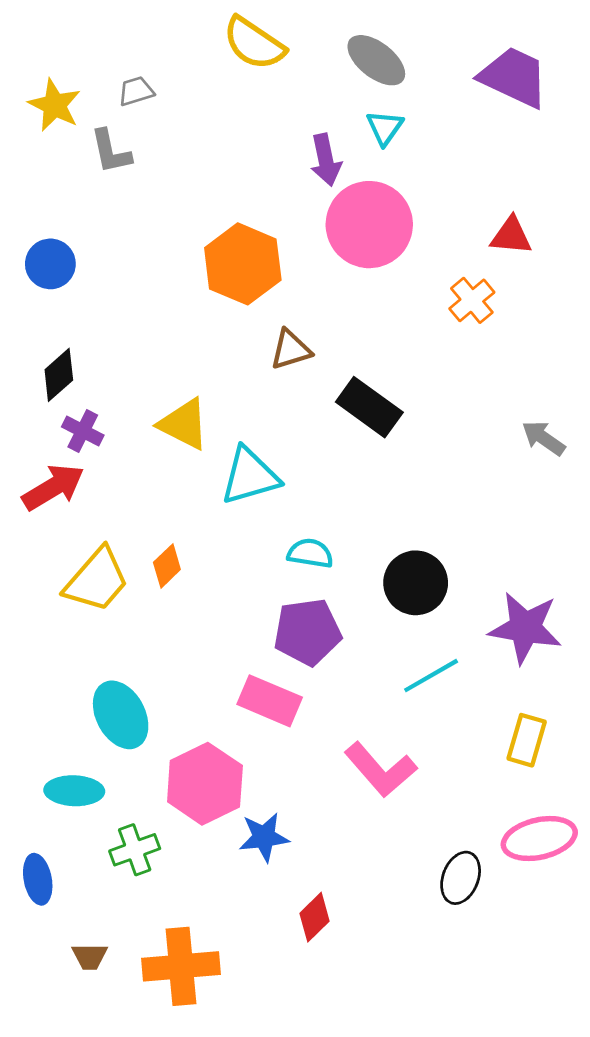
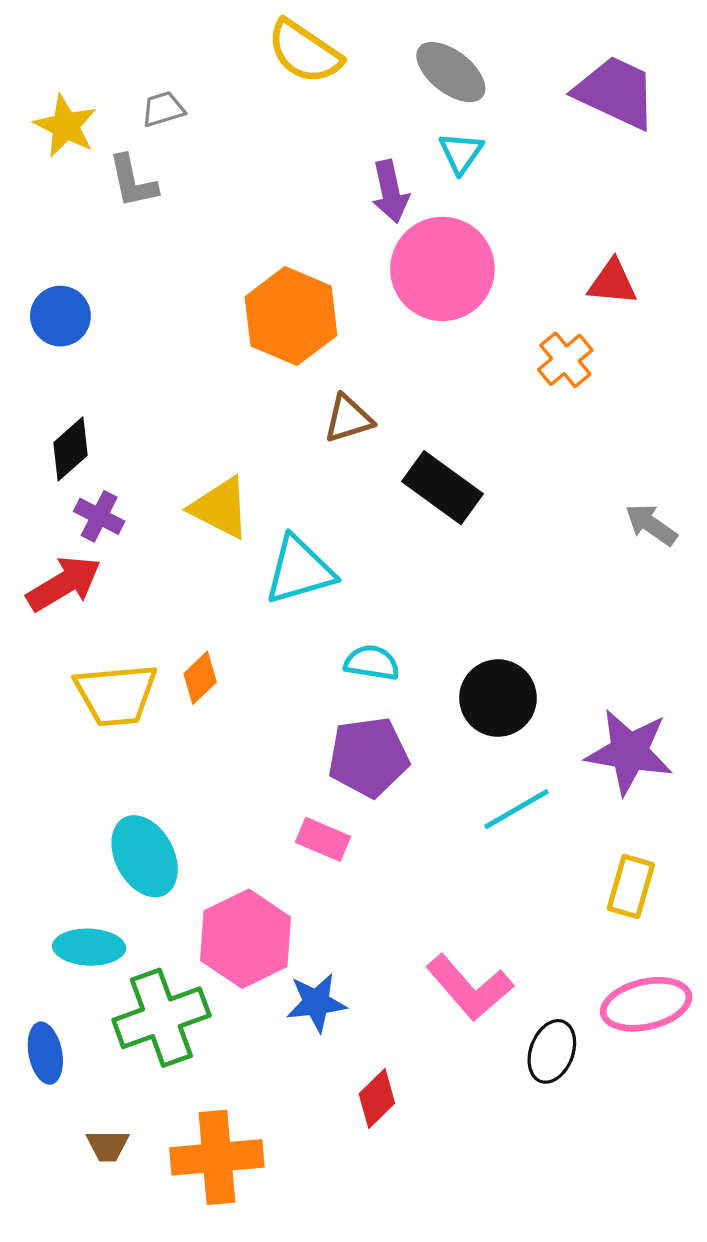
yellow trapezoid: (97, 580) -> (116, 695), turned 44
pink rectangle: (270, 701) -> (323, 839), size x0.7
pink L-shape: (381, 770) -> (469, 987), moved
green cross: (135, 850) -> (161, 1018), size x1.6

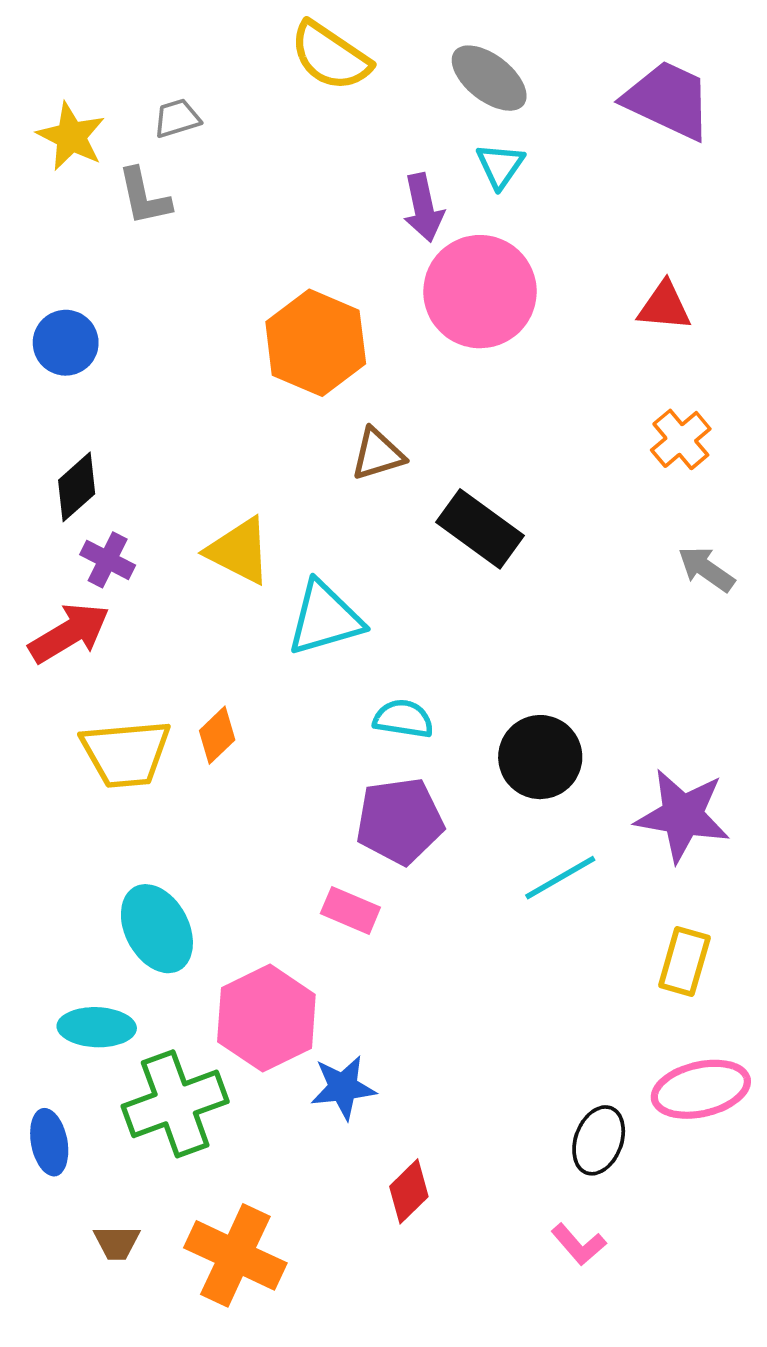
orange cross: (565, 360) -> (681, 439), moved
pink L-shape: (469, 987) -> (579, 1244), moved, size x0.6
orange cross: (217, 1157) -> (235, 1255), turned 30

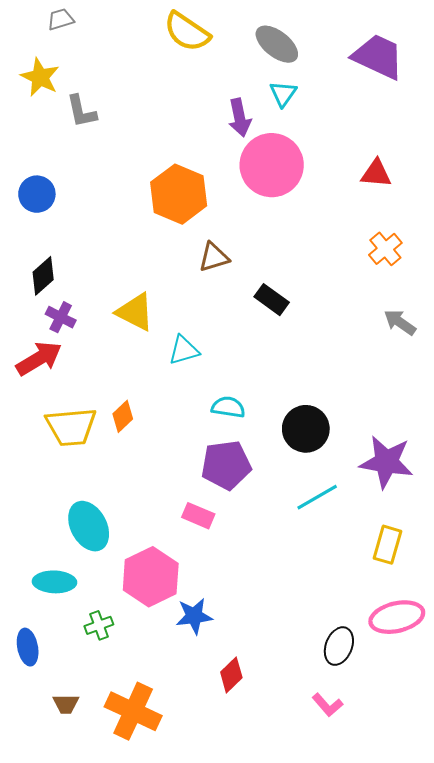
gray trapezoid: (177, 118) -> (61, 19), moved
black rectangle: (480, 529) -> (272, 300), size x0.7
cyan triangle: (325, 618) -> (184, 350), size x0.7
green cross: (175, 1104) -> (99, 625), size x0.5

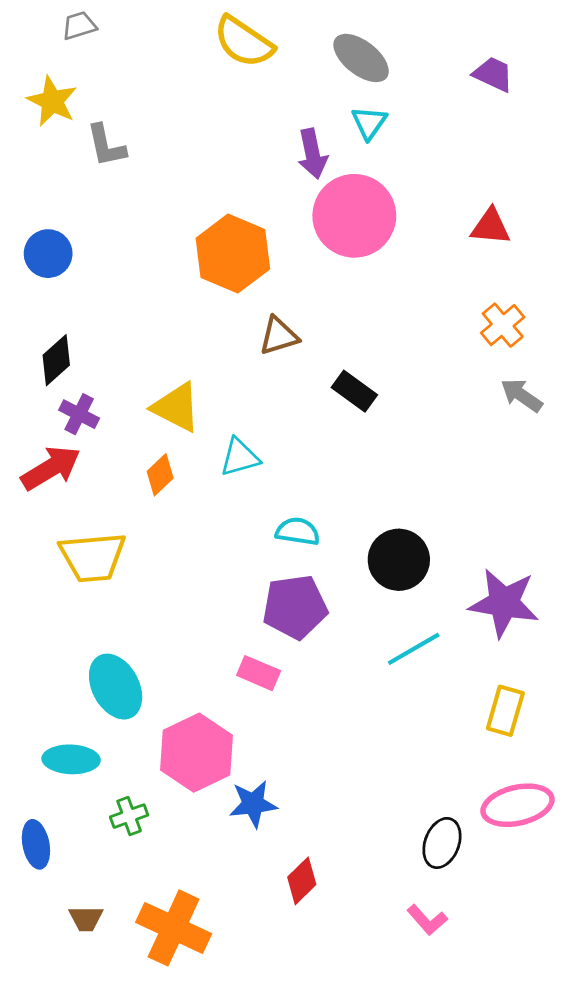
purple trapezoid: (378, 57) -> (493, 74), size x0.6
gray arrow: (400, 322) -> (522, 395), moved
orange diamond: (123, 416) -> (160, 475), moved

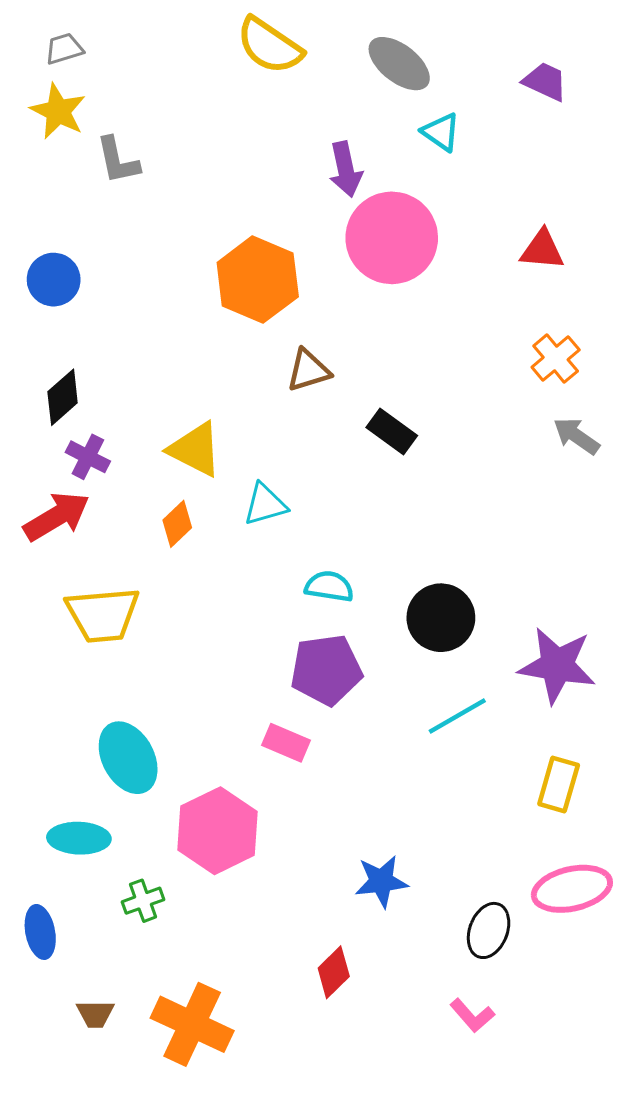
gray trapezoid: (79, 26) -> (64, 49), moved
cyan triangle: (369, 123) -> (441, 132), moved, turned -30
blue star: (253, 804) -> (381, 881), moved

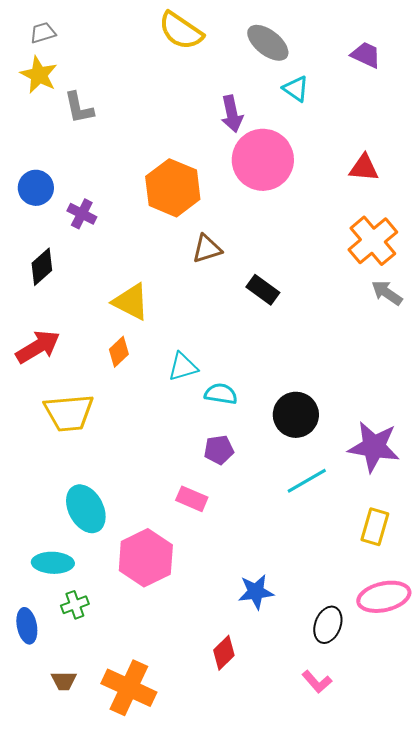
orange cross: (556, 359) -> (373, 241), size x1.5
purple cross: (88, 457) -> (82, 214), moved
cyan triangle: (265, 504) -> (183, 367), moved
purple pentagon: (326, 670) -> (219, 450), size x0.6
green cross: (143, 901) -> (75, 605), moved

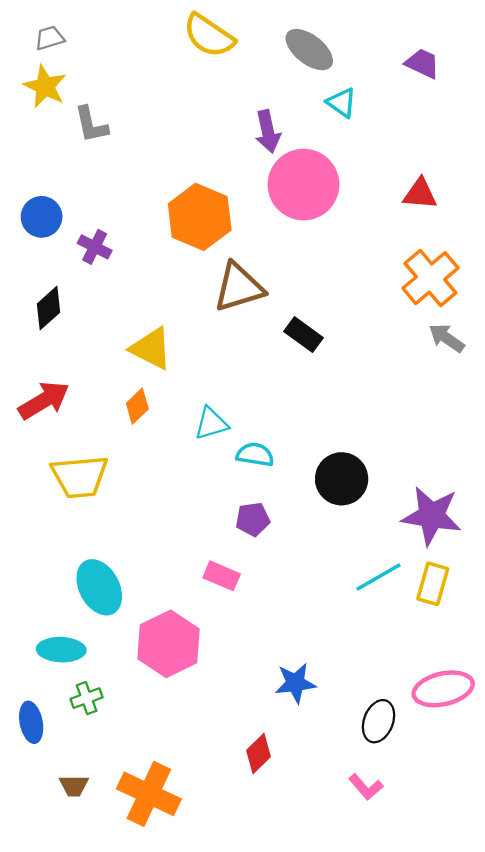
brown triangle: (207, 249) -> (239, 287), size x1.5
cyan line: (307, 481) -> (379, 577), moved
yellow rectangle: (375, 527) -> (433, 584), moved

